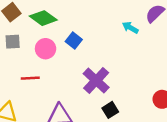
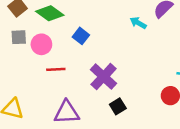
pink circle: (46, 49) -> (41, 44), moved
red line: (30, 78) -> (56, 69), moved

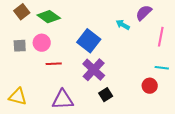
blue square: (81, 36) -> (89, 41), moved, size x1.6
gray square: (19, 37) -> (20, 46), moved

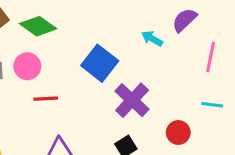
purple cross: (94, 70) -> (132, 100), moved
red circle: (150, 86) -> (178, 133), moved

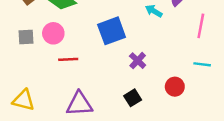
blue square: (100, 63) -> (112, 31), turned 32
purple cross: (132, 100) -> (138, 61), size x0.6

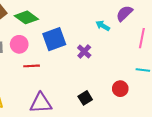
blue square: (112, 31) -> (54, 39), moved
purple cross: (138, 61) -> (84, 52), moved

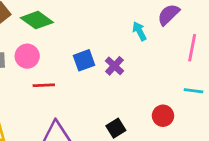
cyan arrow: (103, 26) -> (139, 31), turned 32
blue square: (54, 39) -> (84, 60), moved, size x0.7

